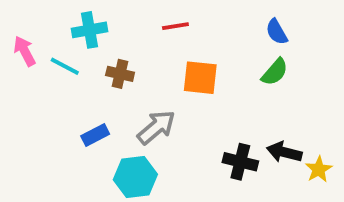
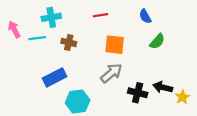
blue semicircle: (277, 32) -> (145, 16), moved
cyan line: (65, 66) -> (37, 38), turned -35
gray arrow: (156, 127) -> (111, 73), moved
blue rectangle: (95, 135) -> (55, 77), size x1.5

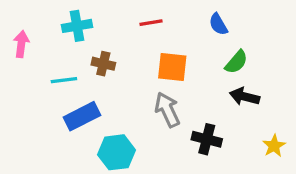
pink arrow: (14, 29) -> (21, 44), turned 35
cyan line: (37, 38) -> (64, 80), moved
gray arrow: (111, 73) -> (167, 110), turned -75
black arrow: (163, 87) -> (245, 97), moved

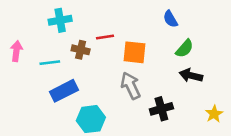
red line: (151, 23) -> (105, 37), moved
pink arrow: (21, 44) -> (16, 51), moved
black cross: (207, 139) -> (161, 109), turned -30

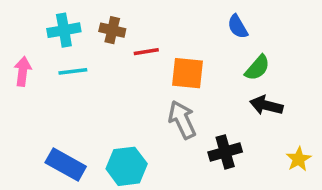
cyan cross: (60, 20) -> (64, 30), moved
brown cross: (81, 50) -> (112, 30), moved
cyan line: (50, 63) -> (73, 71), moved
blue rectangle: (64, 91) -> (66, 165), moved, turned 56

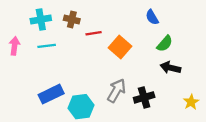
orange square: (187, 73) -> (120, 47), turned 35
gray arrow: (182, 120) -> (117, 91), moved, turned 55
blue rectangle: (66, 165) -> (51, 94), moved, turned -55

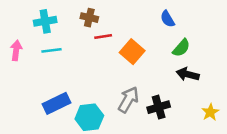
brown cross: (72, 19) -> (89, 18), moved

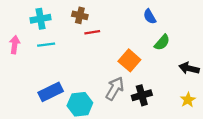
orange square: (132, 52) -> (129, 60), moved
black arrow: (188, 74) -> (189, 68), moved

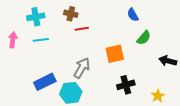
orange square: (129, 60) -> (115, 54), turned 36
gray arrow: (115, 89) -> (82, 68), moved
yellow star: (188, 100) -> (158, 96), moved

